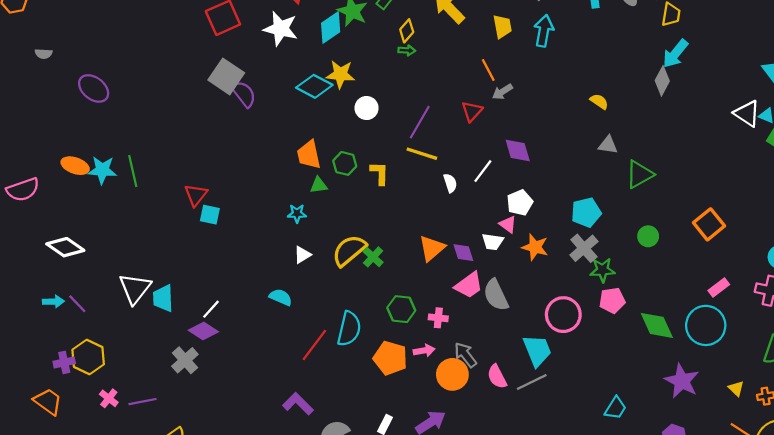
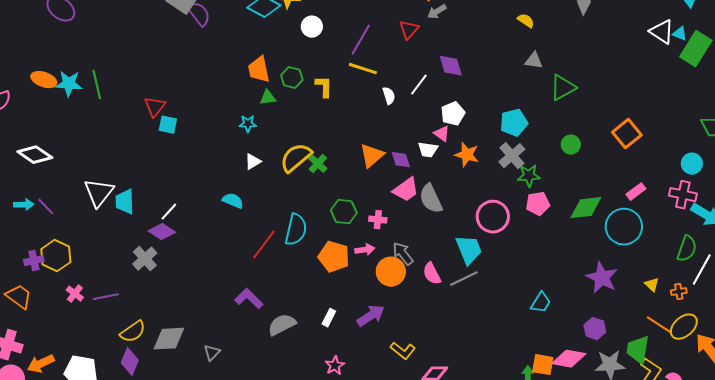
green diamond: (657, 325) -> (586, 208), moved, turned -72

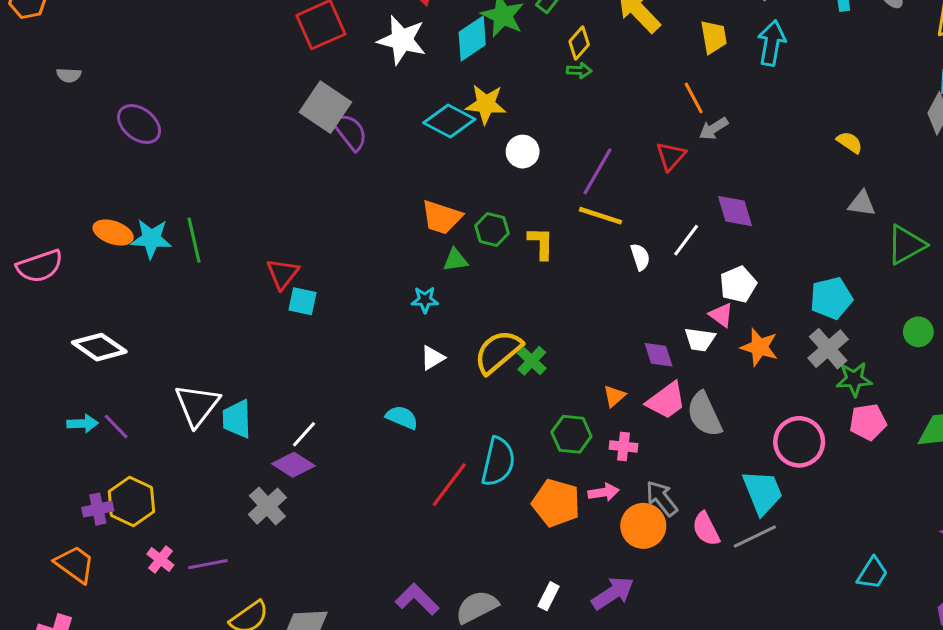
orange trapezoid: (259, 70) -> (442, 217), turned -60
orange triangle: (372, 156) -> (614, 396), moved, size x0.6
purple L-shape: (249, 299) -> (417, 599), moved

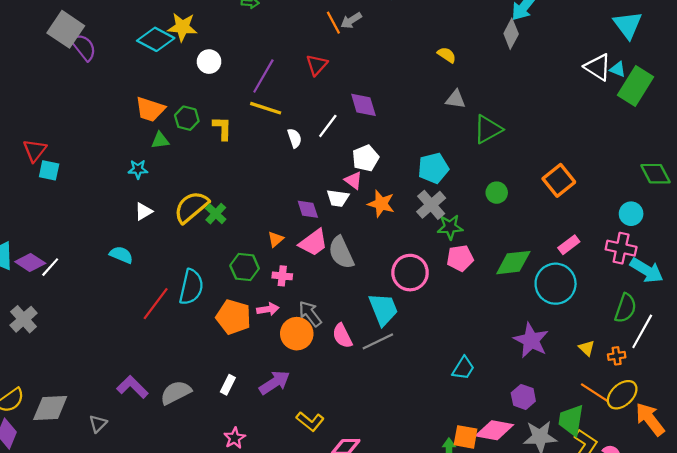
gray arrow: (714, 129) -> (351, 20), moved
purple diamond: (293, 465) -> (30, 263), moved

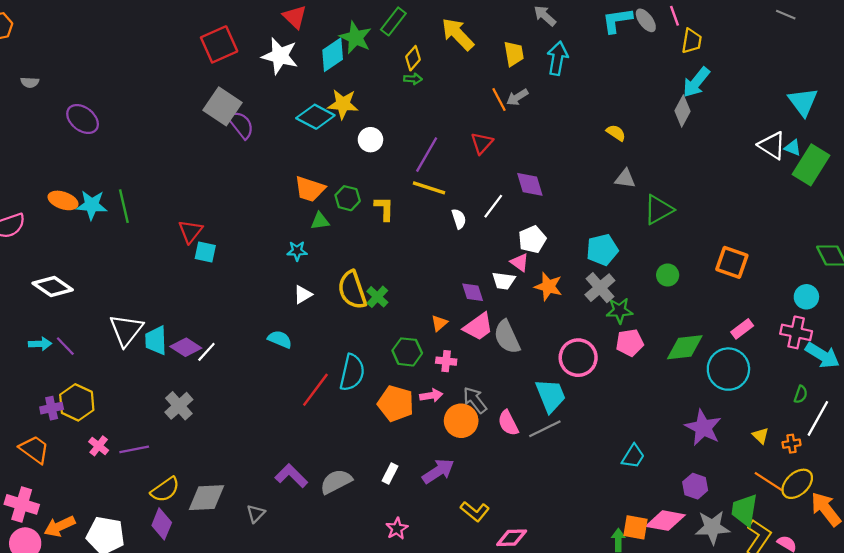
orange square: (559, 180) -> (732, 262), turned -32
yellow semicircle: (191, 207) -> (352, 290), turned -69
green semicircle: (625, 308) -> (801, 394), size x0.6

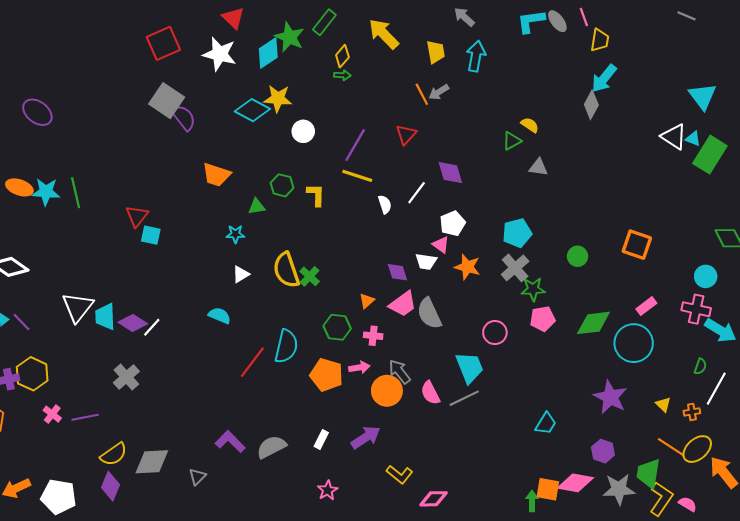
orange trapezoid: (310, 189) -> (216, 175), moved
green triangle: (658, 210) -> (512, 141), moved, size x0.7
pink circle: (578, 358) -> (495, 333), size x0.7

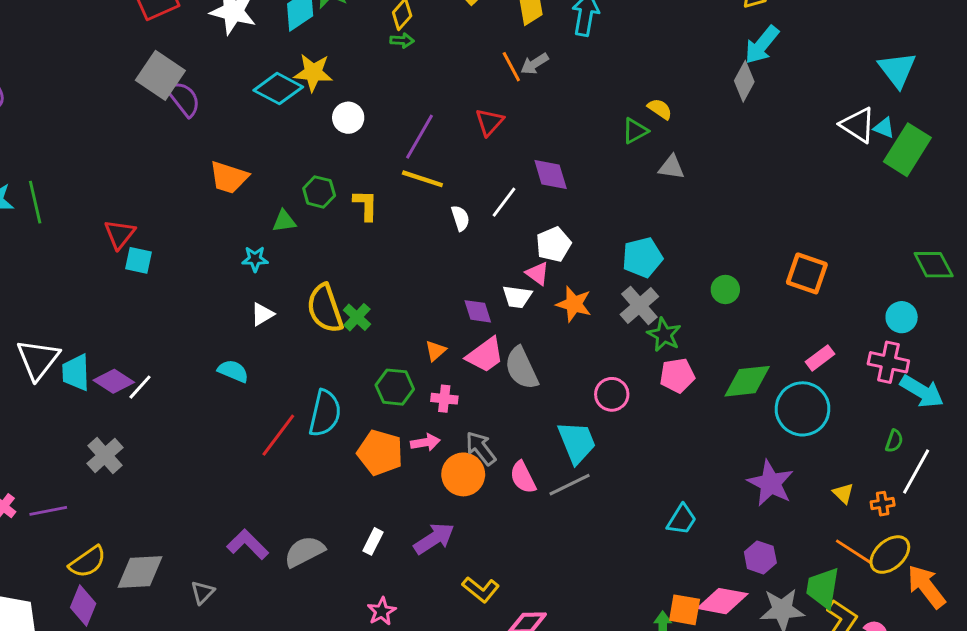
green star: (533, 289) -> (664, 335), turned 30

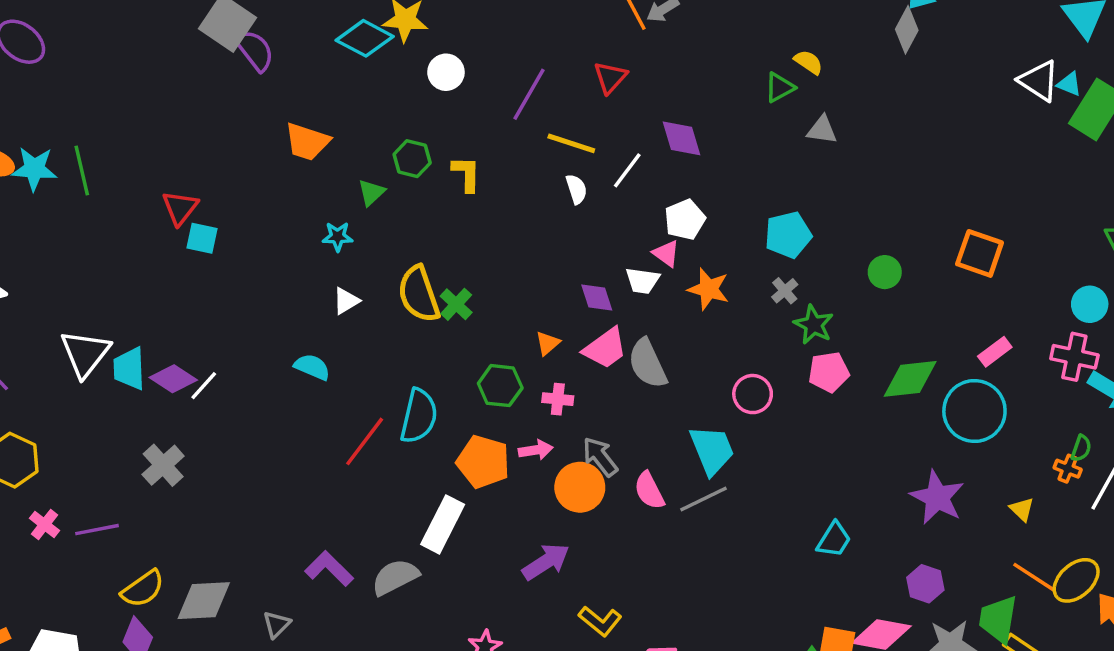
yellow line: (422, 179) -> (571, 143), moved
green triangle: (284, 221) -> (371, 192), turned -35
gray cross: (639, 306) -> (785, 291), size x0.6
orange cross: (883, 504) -> (1068, 469), moved, turned 30
white rectangle: (373, 541) -> (443, 524), moved, size x1.8

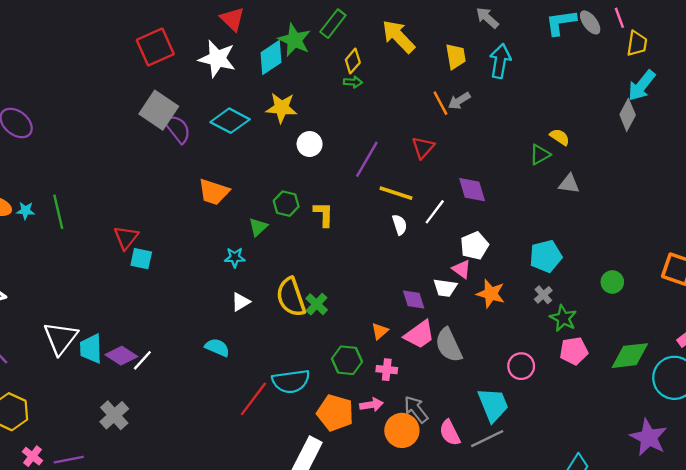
cyan diamond: (365, 38) -> (230, 121), moved
cyan star: (34, 169) -> (25, 211), size x0.6
cyan semicircle: (419, 416) -> (291, 381), turned 69

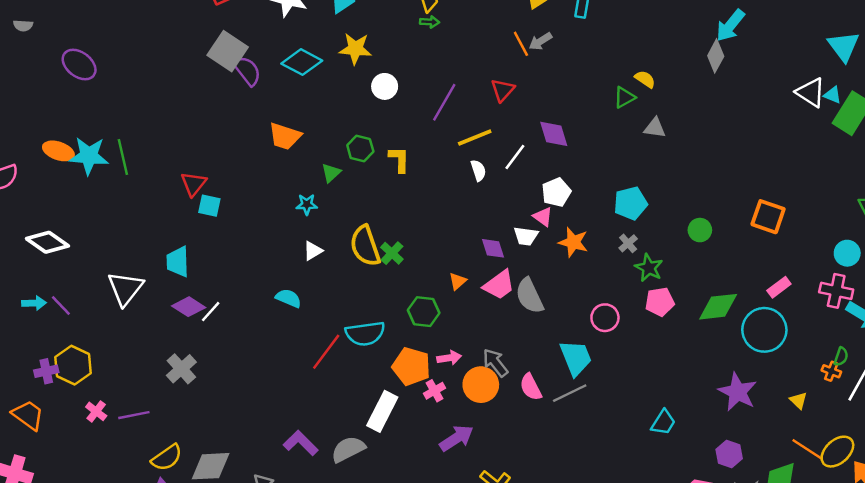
yellow line: (396, 193) -> (475, 138), turned -40
cyan star: (25, 211) -> (89, 156), size x2.0
cyan trapezoid: (91, 349) -> (178, 262), moved
pink cross: (387, 370) -> (435, 391), moved, turned -36

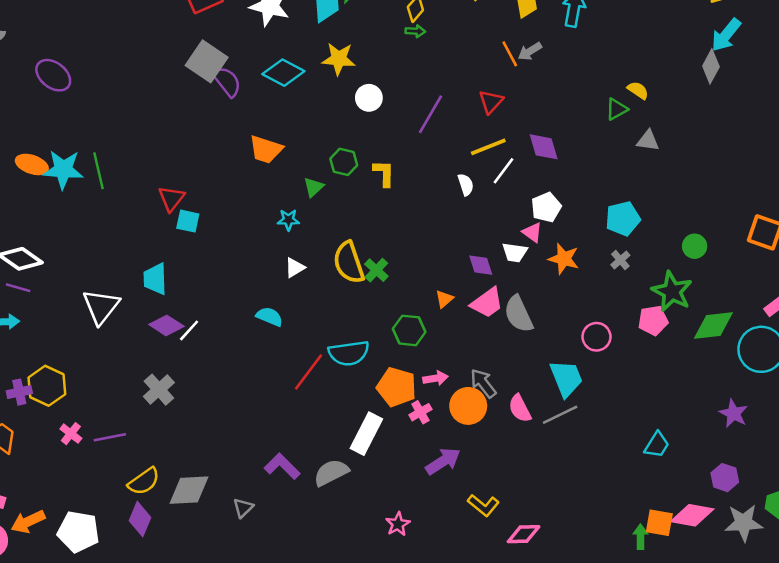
yellow line: (475, 138) -> (488, 147), moved
green star: (649, 268) -> (672, 291), moved, size x1.4
purple line: (61, 306) -> (18, 288), moved, turned -30
purple star: (738, 392) -> (734, 413), size x0.7

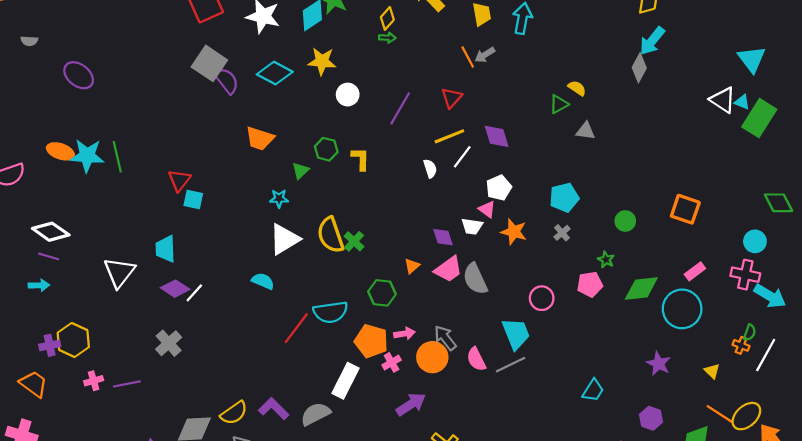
white triangle: (295, 268) -> (284, 239), size x1.8
green star: (672, 291) -> (606, 260), size x0.5
pink cross: (71, 434) -> (94, 381), turned 36
yellow semicircle: (144, 481) -> (234, 413), moved

